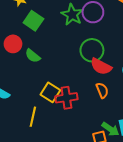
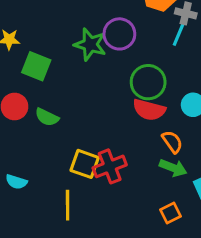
green circle: (92, 50) -> (148, 82), moved
orange semicircle: (102, 90) -> (172, 142), moved
green arrow: (110, 129) -> (173, 168), moved

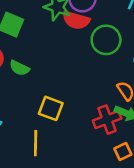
red semicircle: (149, 110) -> (76, 20), moved
red cross: (110, 166) -> (107, 120), moved

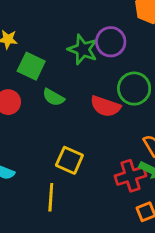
red semicircle: (76, 20) -> (105, 106), moved
green semicircle: (19, 68) -> (53, 97), moved

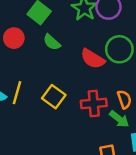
red cross: (131, 176) -> (94, 103), moved
yellow line: (51, 197) -> (17, 93), moved

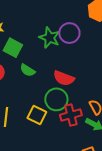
green circle: (119, 49) -> (56, 99), moved

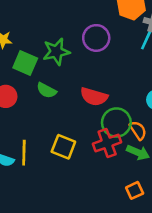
green star: (50, 38) -> (56, 52), moved, turned -30
green circle: (56, 99) -> (116, 122), moved

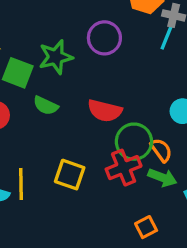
orange square: (135, 190) -> (146, 227), moved

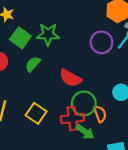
purple circle: (104, 38) -> (101, 42), moved
green semicircle: (46, 106) -> (33, 64), turned 91
green arrow: (162, 177) -> (85, 132), moved

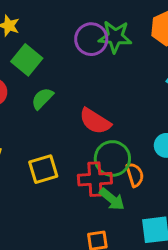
green star: (48, 34) -> (115, 37), moved
purple circle: (101, 42) -> (91, 39), moved
yellow square: (36, 113) -> (43, 169), turned 36

